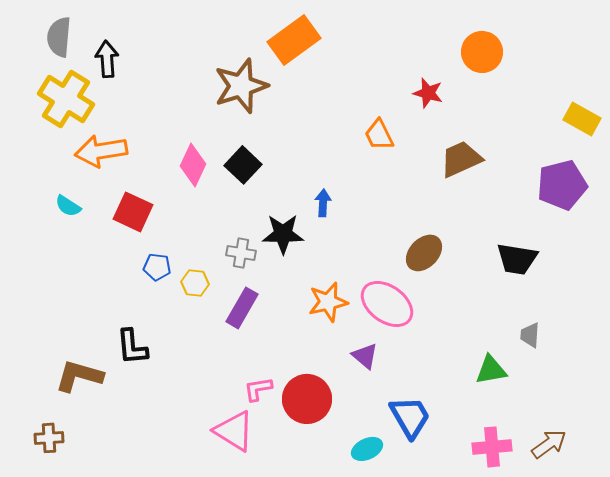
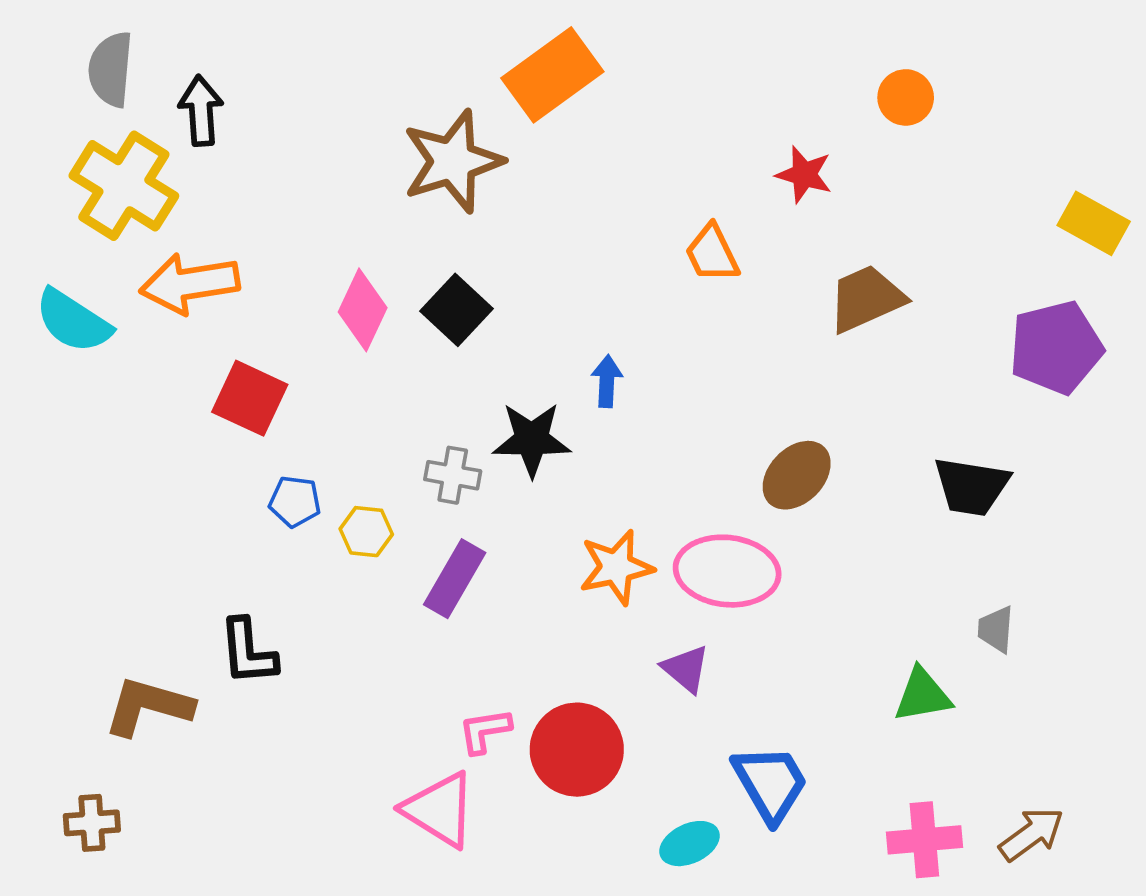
orange circle: (482, 52) -> (906, 97), size x0.7
cyan semicircle: (68, 206) -> (73, 321), moved, size x1.6
pink ellipse: (387, 304) -> (727, 571), turned -30

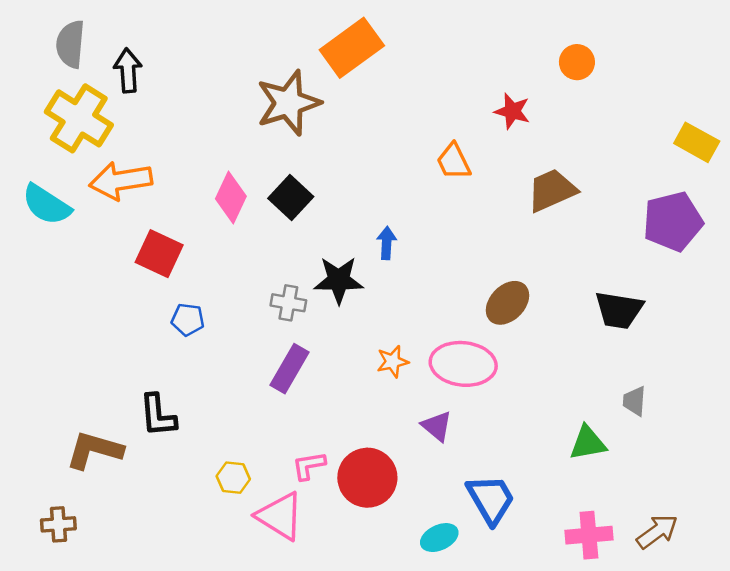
yellow hexagon: (366, 532) -> (233, 478), moved
orange star: (616, 567) -> (393, 362), size x0.7

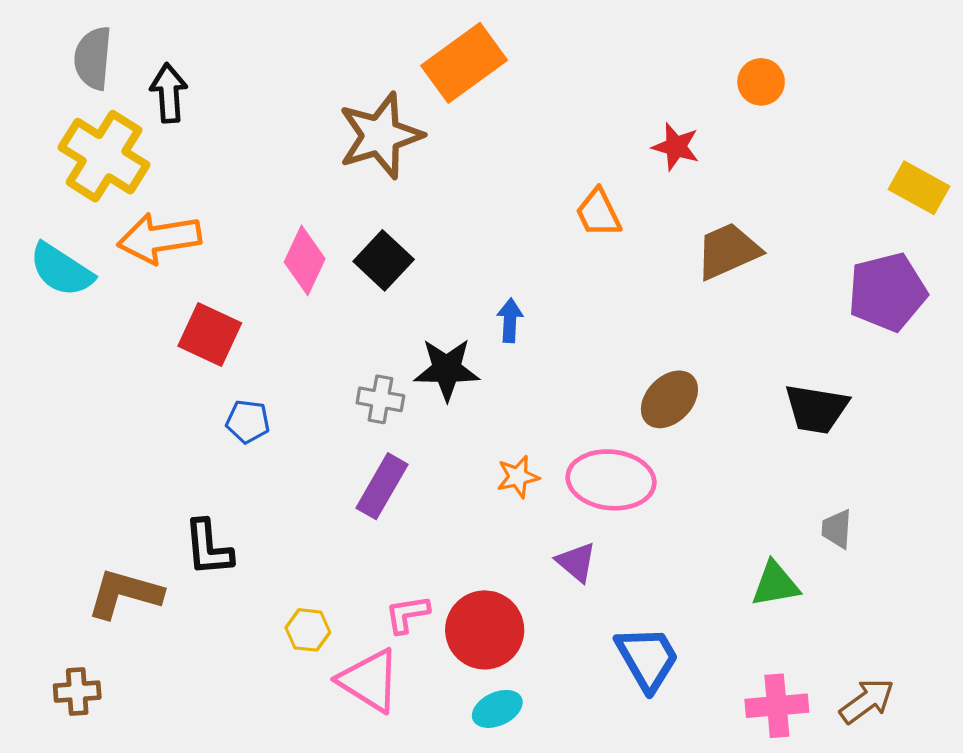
cyan ellipse: (439, 538) -> (497, 709), moved

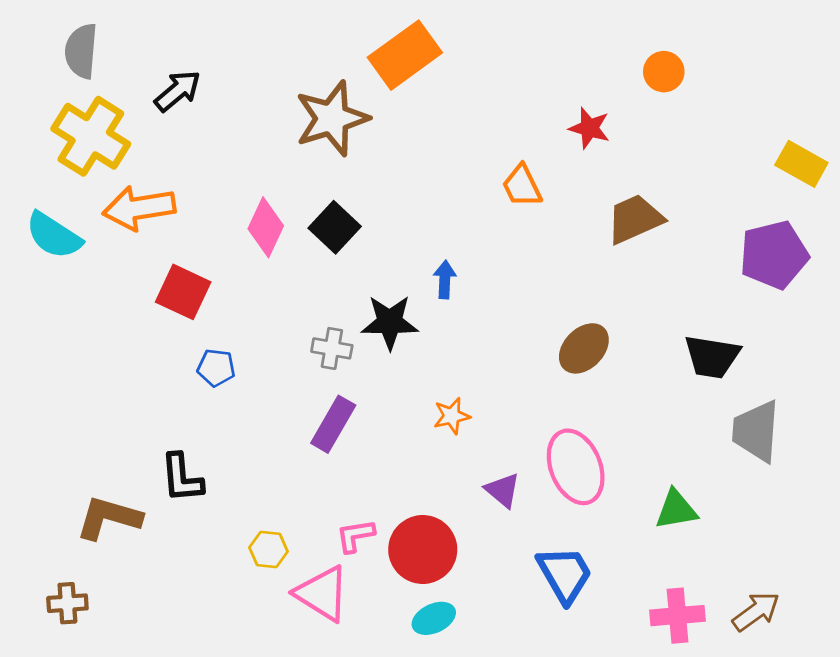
black arrow: (169, 93) -> (178, 91), moved, turned 54
pink ellipse: (611, 480) -> (576, 467), moved, turned 62
gray trapezoid: (837, 529) -> (756, 431), moved, size x1.8

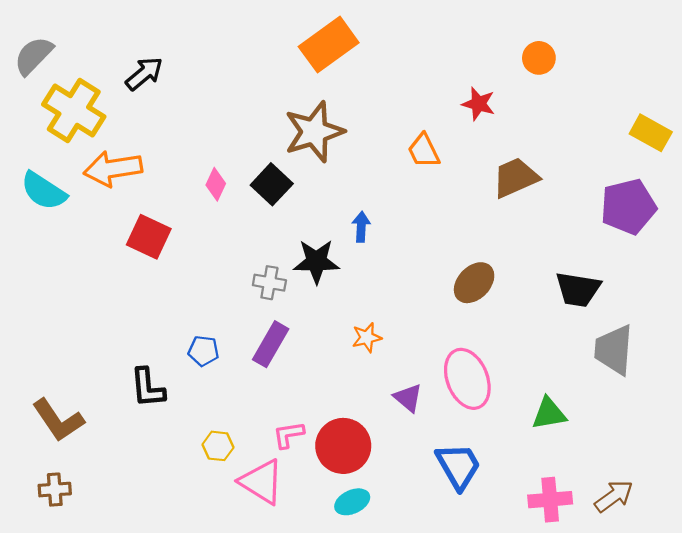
gray semicircle: (81, 51) -> (34, 56), moved, turned 39
brown star: (332, 118) -> (314, 132), moved
pink diamond: (266, 227) -> (216, 184), size x0.7
blue pentagon: (216, 368) -> (203, 351), moved
brown L-shape: (109, 518) -> (58, 420), moved, turned -140

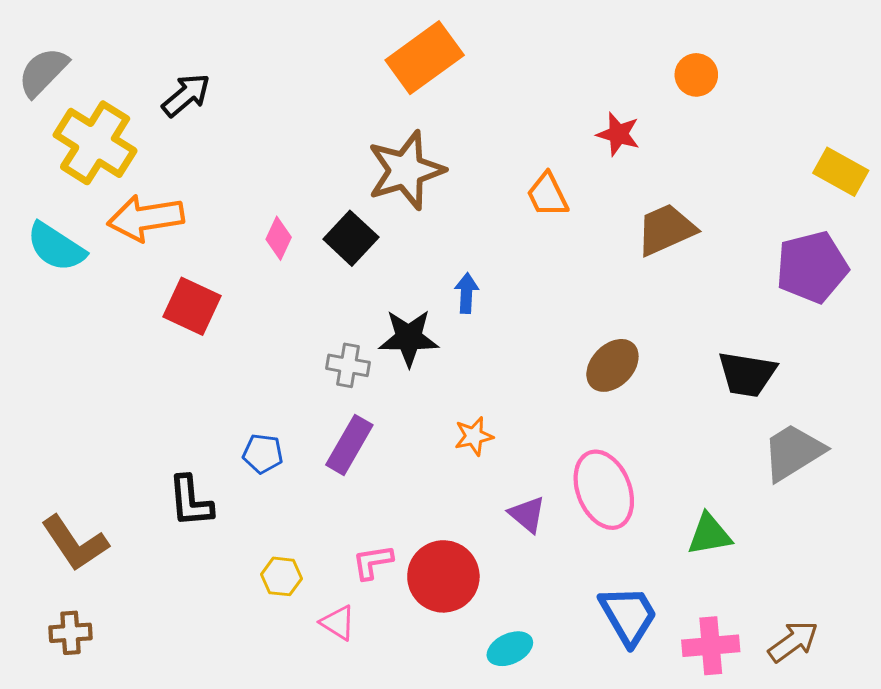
gray trapezoid: (614, 350) -> (793, 452), turned 54
blue trapezoid: (458, 466) -> (628, 615), moved
pink triangle: (262, 482) -> (338, 623), size x0.6
cyan ellipse: (352, 502) -> (510, 649), moved

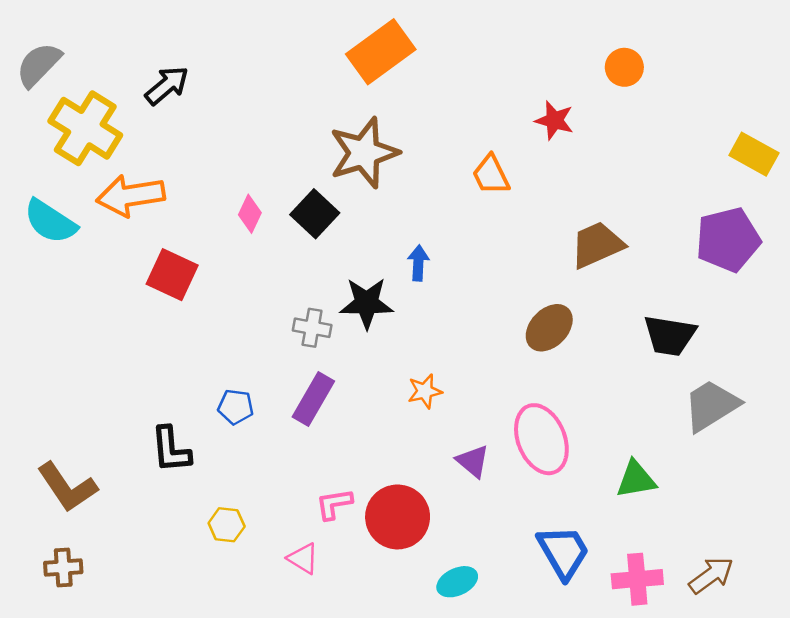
brown trapezoid: (666, 230) -> (597, 245), moved
yellow hexagon: (282, 576) -> (227, 525), moved

